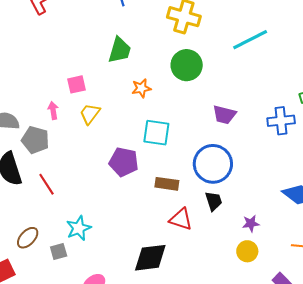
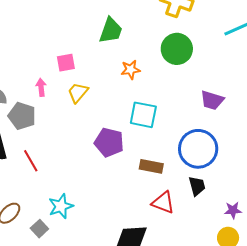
gray square: (59, 251) -> (39, 229), turned -30

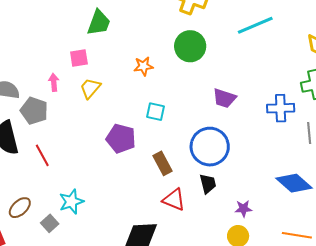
green trapezoid: (111, 31) -> (99, 23), moved
cyan square: (143, 115) -> (155, 112), size x0.7
brown rectangle: (151, 166) -> (162, 163), turned 50

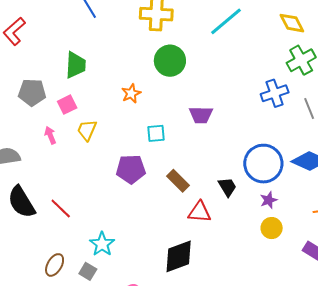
purple trapezoid: (224, 98) -> (201, 115), moved
gray pentagon: (34, 111) -> (32, 92), moved
blue circle: (210, 147) -> (263, 164), moved

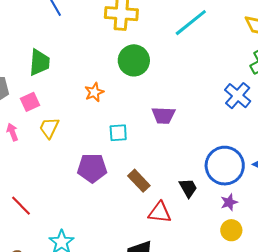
blue cross: (275, 93) -> (238, 96), turned -32

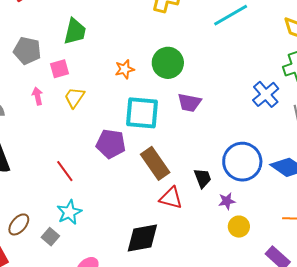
green circle: (134, 60) -> (168, 63), moved
cyan square: (118, 133) -> (142, 113), size x1.8
brown rectangle: (139, 181) -> (155, 163), size x1.4
purple star: (229, 202) -> (227, 201), moved
red line: (21, 206) -> (65, 171), moved

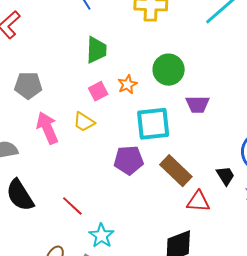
green trapezoid: (75, 31) -> (96, 50), moved
pink square: (60, 69) -> (98, 91), moved
pink arrow: (38, 96) -> (47, 128), size x1.8
yellow trapezoid: (75, 97) -> (84, 122), turned -80
red line: (65, 171) -> (72, 206), moved

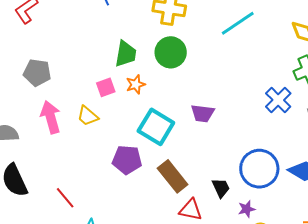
green trapezoid: (96, 50) -> (126, 54), moved
green circle: (169, 70) -> (171, 52), moved
cyan square: (153, 124) -> (156, 127), turned 30

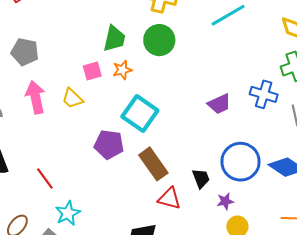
blue cross: (278, 100) -> (264, 94), turned -32
purple trapezoid: (203, 113) -> (219, 104), moved, turned -35

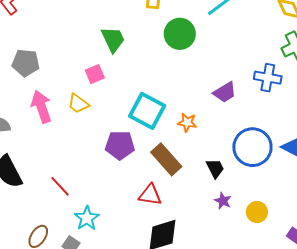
green trapezoid: (114, 39) -> (113, 39), turned -32
green circle: (159, 40) -> (180, 34), moved
orange star: (122, 70) -> (187, 123), moved, turned 30
red triangle: (169, 198) -> (150, 195), moved
purple star: (225, 201) -> (223, 201), moved, turned -30

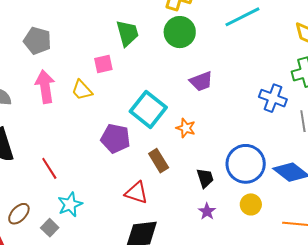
green circle: (180, 34) -> (180, 32), moved
purple trapezoid: (225, 92) -> (201, 81), moved
brown rectangle: (166, 159) -> (159, 161), size x0.7
yellow circle: (257, 212) -> (251, 204), moved

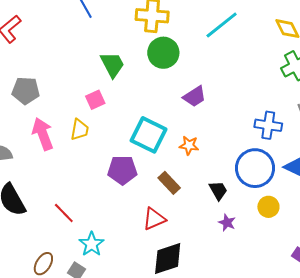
yellow trapezoid: (82, 90) -> (80, 130), turned -115
blue cross: (273, 98) -> (268, 125), moved
red triangle: (136, 193) -> (154, 219), turned -30

